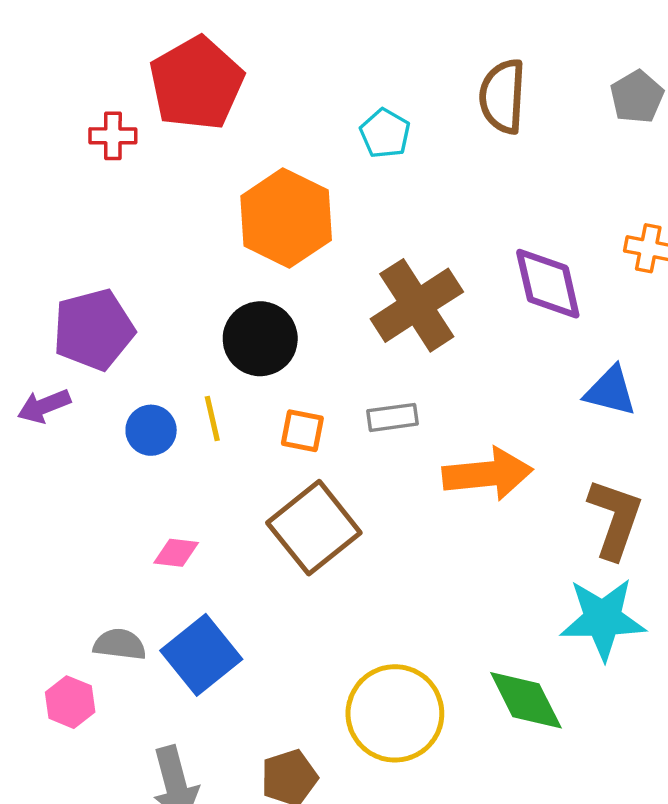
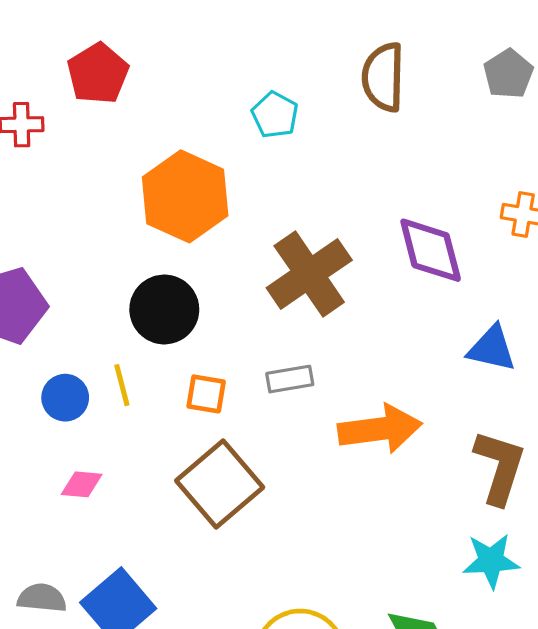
red pentagon: (196, 83) -> (98, 73), size x0.7
pink diamond: (176, 553) -> (82, 484), moved
cyan star: (603, 619) -> (491, 561), size x0.7

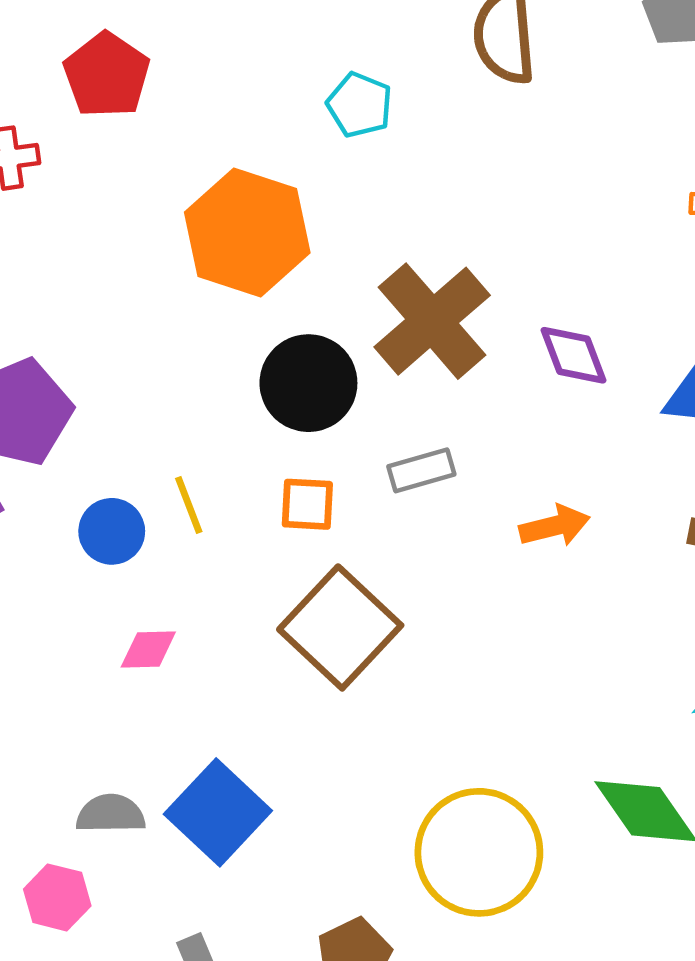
purple diamond: (431, 250) -> (573, 355), moved, size x0.7
black circle: (164, 309) -> (308, 383), moved
orange arrow: (380, 429) -> (555, 526), size x0.6

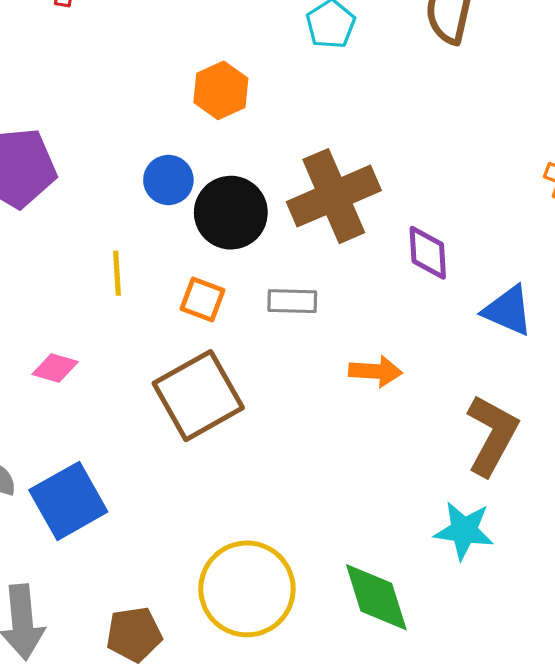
orange hexagon: (247, 232) -> (221, 90), size x0.6
blue circle: (112, 531) -> (168, 180), moved

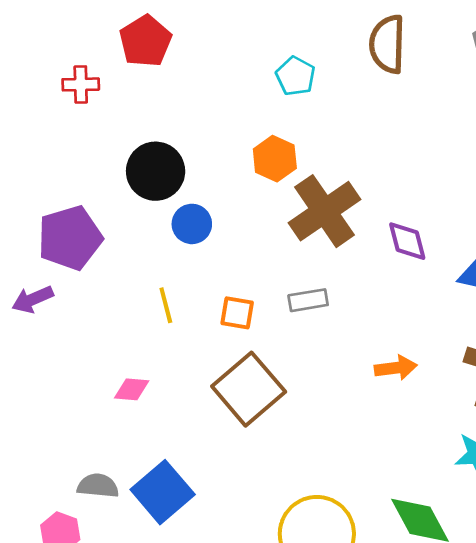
orange hexagon: (221, 90) -> (275, 159), moved
black circle: (231, 213) -> (156, 171), moved
orange arrow: (375, 371) -> (396, 368), moved

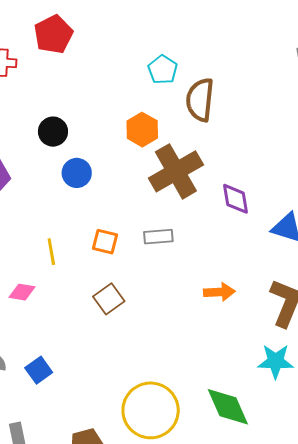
brown semicircle: (387, 44) -> (200, 100), moved
black circle: (156, 171) -> (53, 132), size x0.7
yellow line: (166, 305) -> (51, 252), moved
brown square: (249, 389) -> (109, 299), size x0.6
blue square: (163, 492) -> (39, 370), size x0.6

